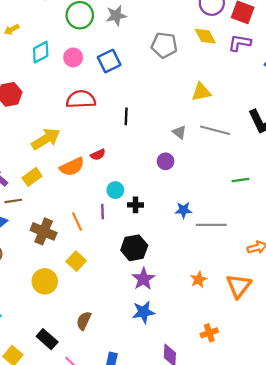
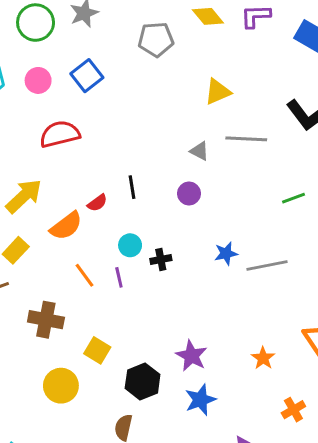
black line: (126, 116) -> (132, 187), moved
orange line: (77, 221) -> (84, 275), moved
black hexagon: (134, 248) -> (143, 381), moved
orange star: (199, 280) -> (263, 358), moved

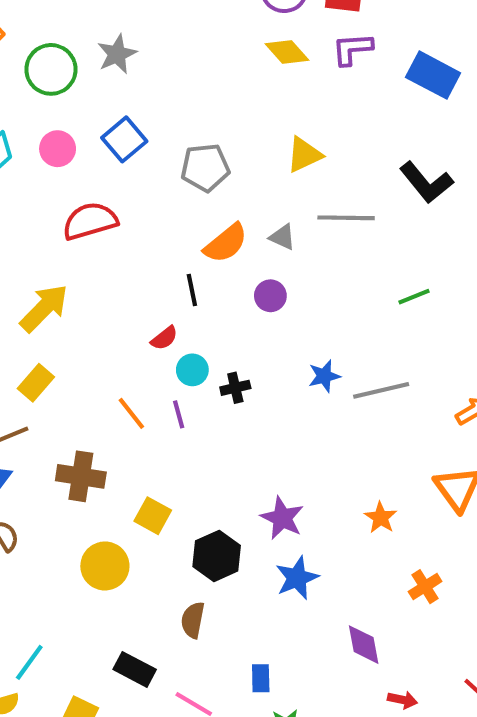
gray pentagon: (156, 39) -> (205, 167), moved
red semicircle: (97, 203) -> (164, 338), moved
orange semicircle: (66, 226) -> (226, 243), moved

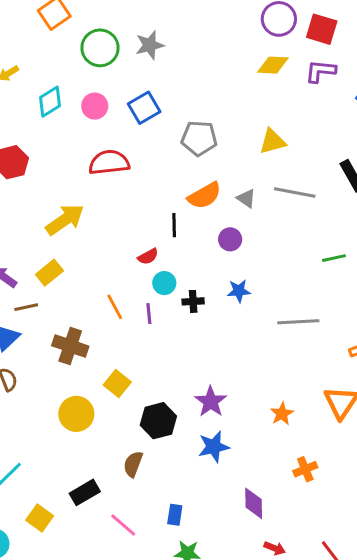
yellow diamond: (287, 52) -> (273, 65), turned -56
blue star: (324, 376) -> (239, 291), moved
black rectangle: (135, 669) -> (85, 492), turned -68

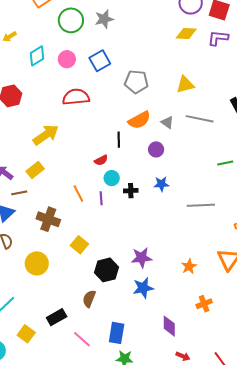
purple star: (211, 402) -> (142, 258), turned 30
yellow circle: (76, 414) -> (37, 263), moved
blue rectangle: (175, 515) -> (117, 333), size x1.5

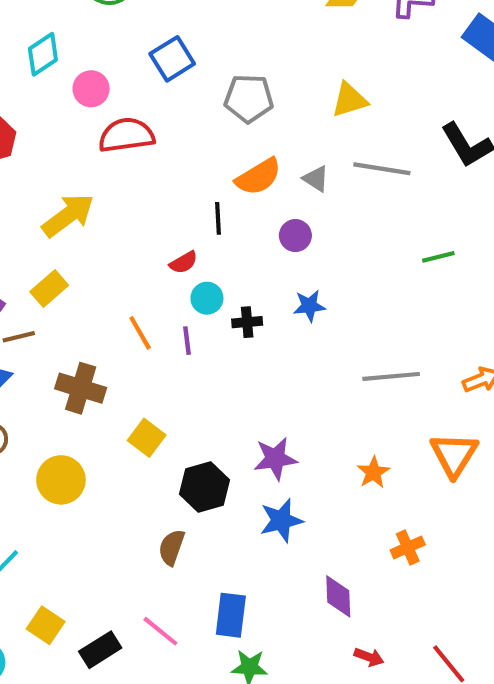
pink circle: (67, 59) -> (91, 89), moved
gray line: (201, 205) -> (391, 376), moved
black rectangle: (57, 317) -> (100, 650), moved

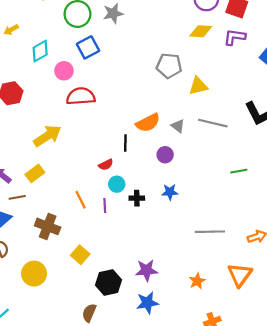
blue square: (172, 59) -> (88, 47), moved
gray pentagon: (249, 98) -> (169, 66), moved

